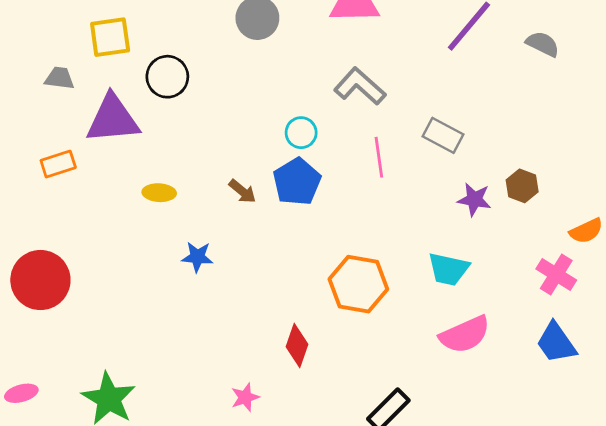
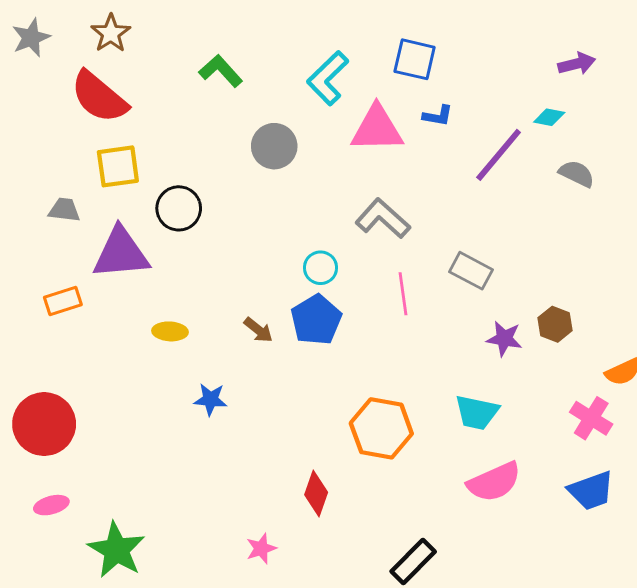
blue trapezoid: (556, 343) -> (591, 491), turned -75
pink ellipse: (21, 393) -> (51, 505), moved

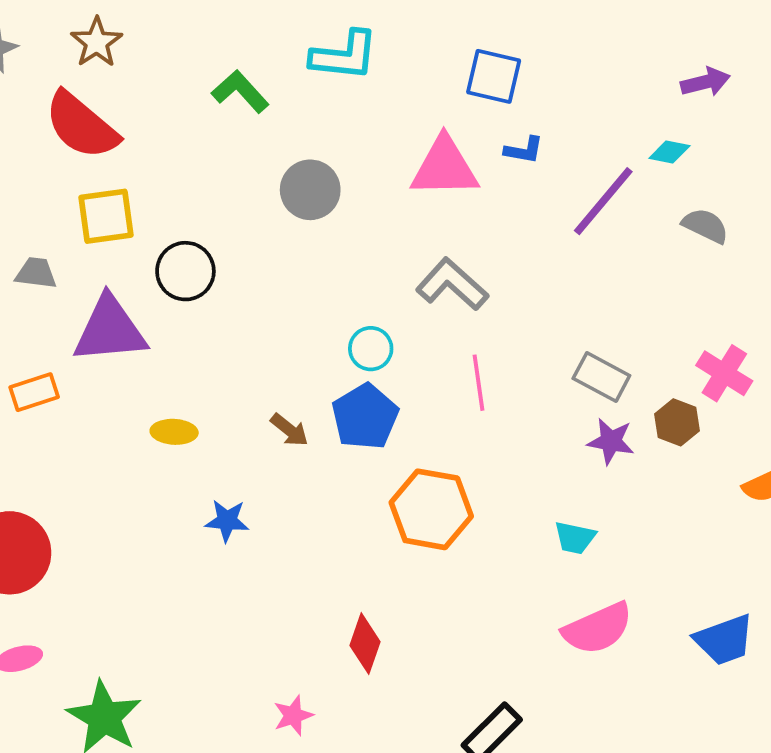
cyan L-shape: (328, 78) -> (344, 56), moved, turned -130
gray rectangle: (471, 271) -> (601, 377), moved
cyan trapezoid: (477, 412) -> (575, 538), size x0.7
pink cross: (591, 418) -> (724, 373), moved
orange hexagon: (381, 428) -> (431, 509), moved

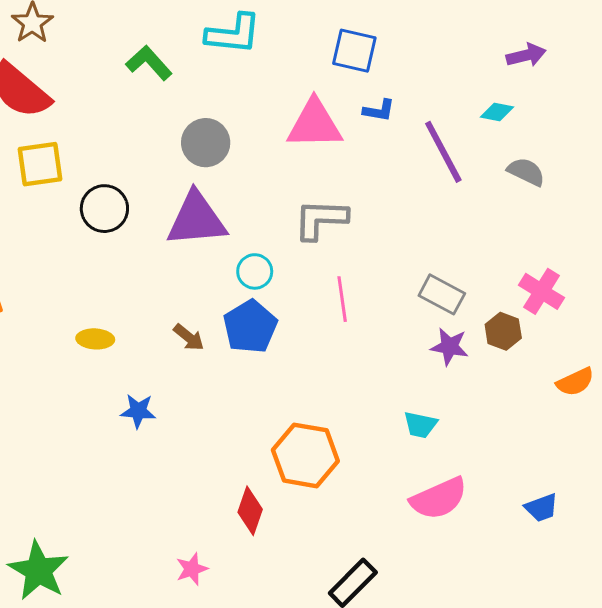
purple line: (603, 201) -> (443, 152), turned -68
gray L-shape: (452, 284) -> (321, 219), turned -40
purple triangle: (110, 330) -> (196, 219), moved
orange hexagon: (431, 509) -> (305, 455), moved
blue trapezoid: (724, 640) -> (541, 508), size x0.7

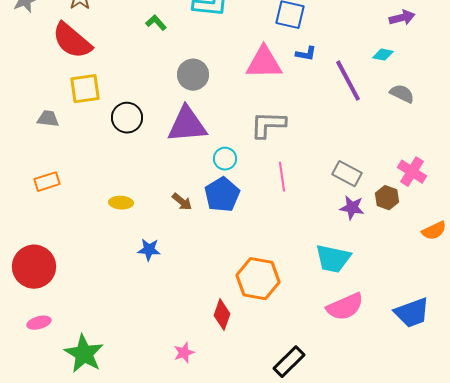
green L-shape: (149, 63) -> (156, 23), size x0.7
cyan trapezoid: (420, 425) -> (333, 259), size x1.6
blue trapezoid: (541, 508) -> (412, 313), size x1.6

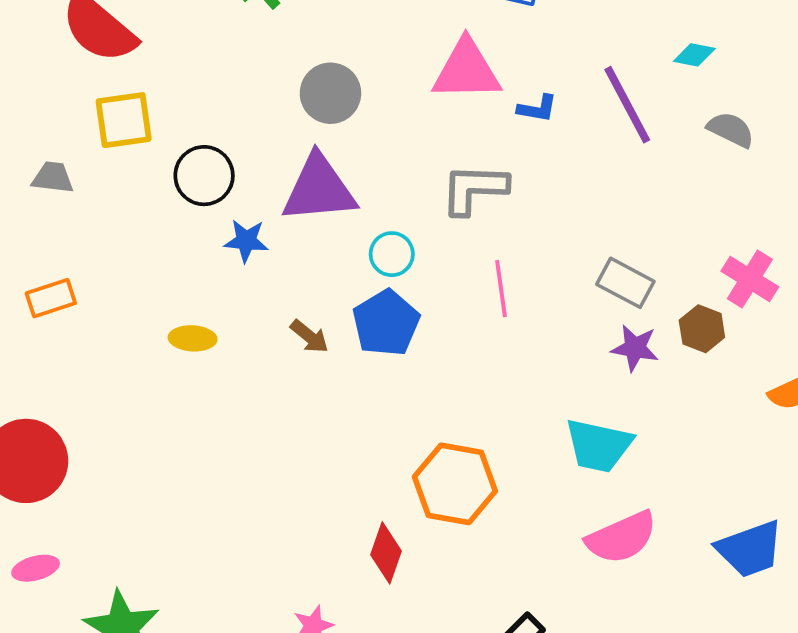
blue L-shape: (306, 54) -> (537, 109), moved
blue star: (149, 250) -> (246, 241), moved

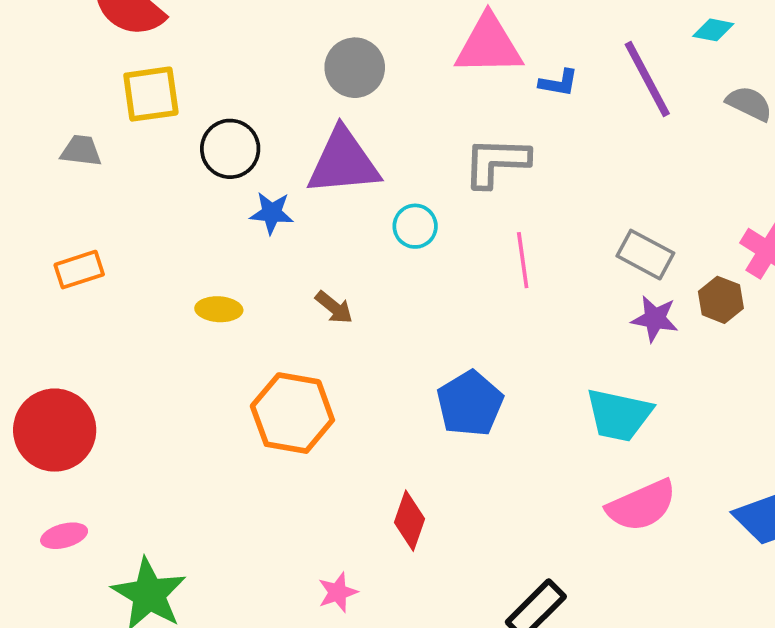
blue pentagon: (386, 323) -> (470, 404), moved
orange hexagon: (455, 484) -> (292, 413), moved

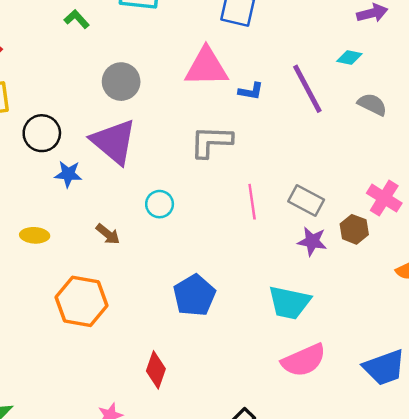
purple triangle: (343, 162) -> (114, 142), turned 45
cyan circle: (415, 226) -> (160, 204), moved
pink line: (523, 260) -> (252, 202), moved

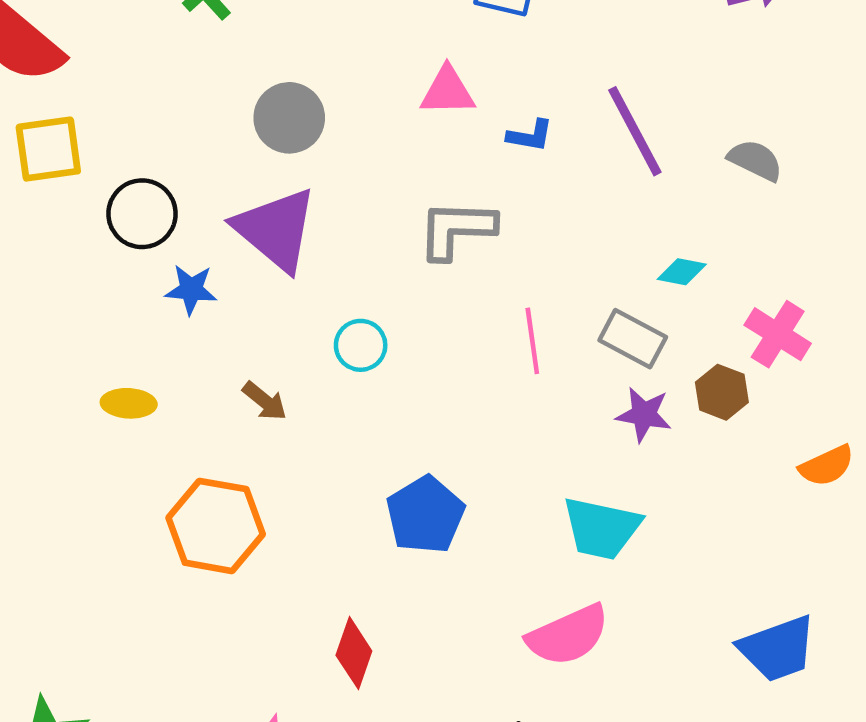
cyan diamond: (349, 58) -> (682, 272), moved
pink triangle: (206, 67) -> (448, 91), size x0.7
pink semicircle: (304, 360) -> (568, 635), moved

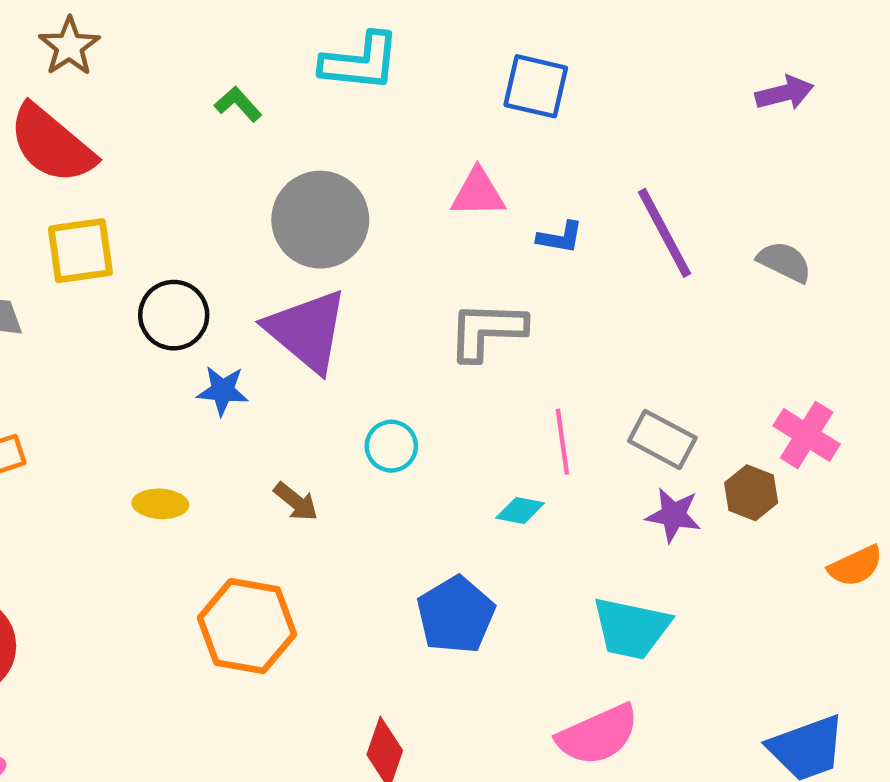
gray circle: (289, 118) -> (320, 220), size x1.4
cyan diamond: (682, 272) -> (520, 511), moved

